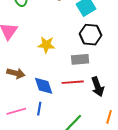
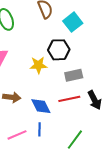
black hexagon: (91, 35) -> (59, 50), moved

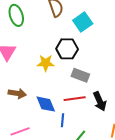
gray rectangle: (74, 75) -> (80, 75), turned 30
blue line: (40, 129) -> (63, 120), moved

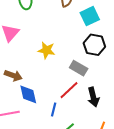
black hexagon: (67, 49) -> (94, 45), moved
red line: (75, 99) -> (69, 90), turned -45
blue diamond: (46, 104) -> (28, 94), moved

